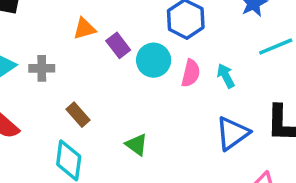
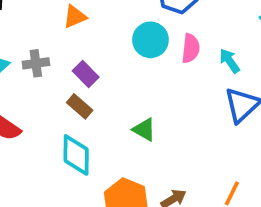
purple rectangle: (118, 45) -> (86, 74), moved
cyan arrow: (226, 76) -> (229, 61), moved

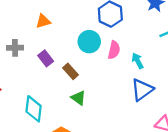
brown rectangle: (80, 106) -> (71, 71), moved

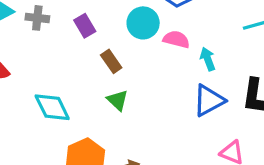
pink semicircle: (114, 50) -> (176, 39), turned -96
purple rectangle: (46, 58) -> (85, 26), moved
cyan diamond: (34, 109) -> (52, 107), turned -40

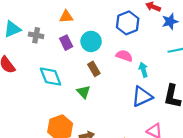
cyan circle: (143, 23) -> (91, 41), moved
brown rectangle: (111, 61) -> (94, 69), moved
cyan diamond: (52, 107) -> (51, 77), moved

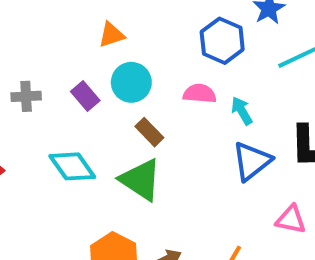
orange triangle: (66, 17) -> (111, 35), moved
blue hexagon: (128, 23) -> (222, 41), moved
green triangle: (84, 92) -> (141, 180), size x1.6

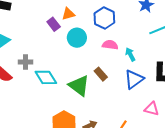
blue hexagon: (222, 41) -> (104, 18), moved
gray cross: (26, 96) -> (25, 62), moved
purple rectangle: (85, 96) -> (54, 24), moved
brown rectangle: (149, 132) -> (101, 74), moved

